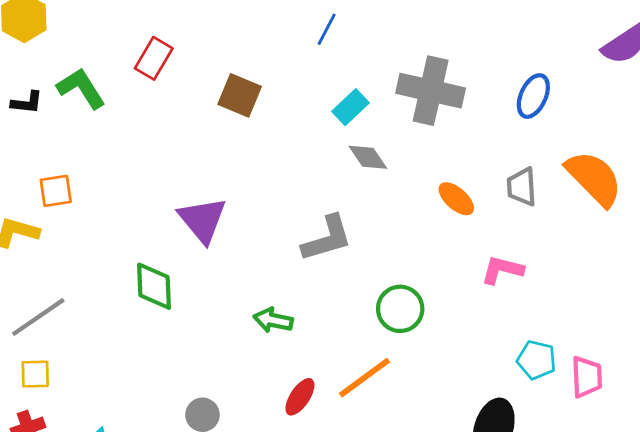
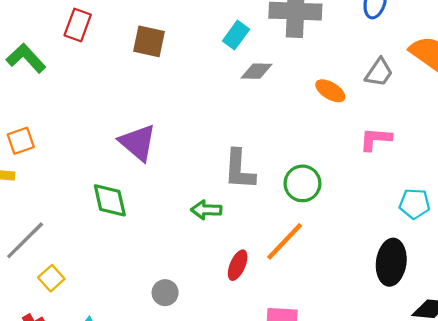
gray diamond: (368, 157) -> (256, 71), turned -44
gray trapezoid: (522, 187) -> (379, 72), turned -132
gray L-shape: (327, 238) -> (239, 170), moved, turned 120
yellow square: (35, 374) -> (51, 278), moved, turned -30

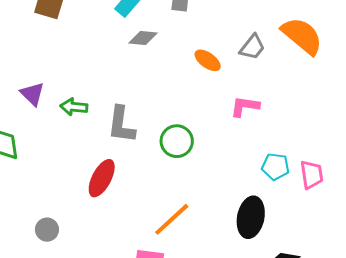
purple triangle: (138, 143) -> (32, 94), size x0.7
green arrow: (206, 210) -> (74, 107), moved
orange line: (285, 241) -> (172, 219), moved
red ellipse: (238, 265) -> (102, 178), moved, size x1.4

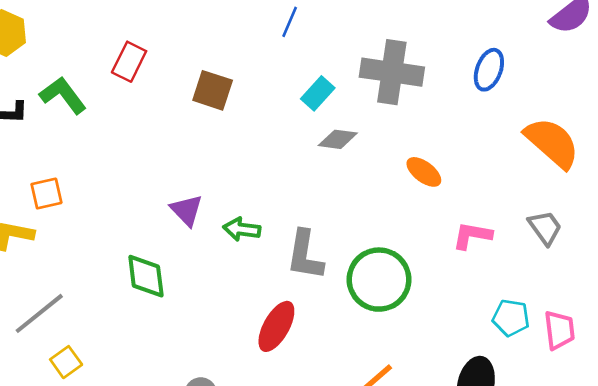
gray trapezoid: (252, 47) -> (545, 228), moved, turned -76
green circle: (177, 141) -> (379, 280), size x1.4

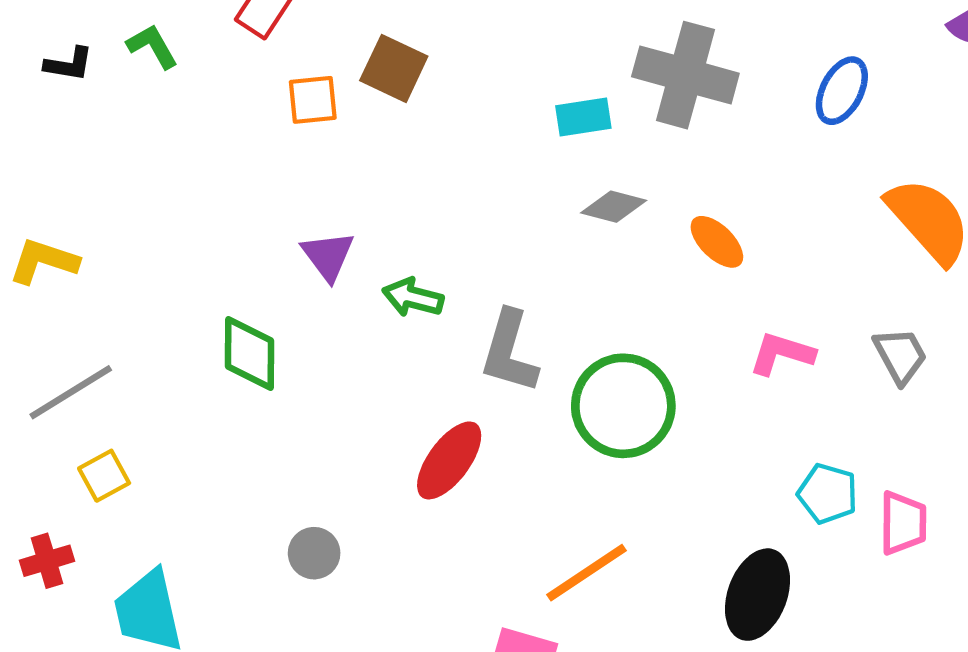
cyan rectangle: (318, 93) -> (583, 117), moved, turned 32
green L-shape: (63, 95) -> (152, 46), size x0.7
gray diamond: (338, 139) -> (614, 207), moved
orange square: (46, 194) -> (313, 100), moved

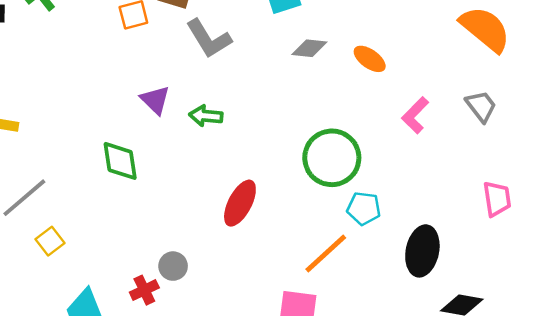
gray L-shape: (509, 352) -> (209, 39), moved, turned -39
pink L-shape: (782, 354) -> (415, 115), turned -54
cyan pentagon: (828, 494) -> (364, 208), moved
red cross: (47, 561) -> (144, 290), moved

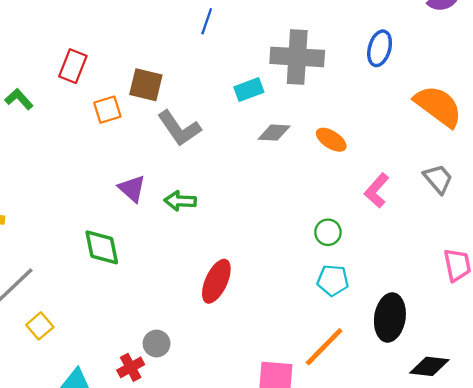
green circle: (332, 158) -> (328, 232), moved, size x0.5
orange line: (326, 253) -> (324, 347), moved

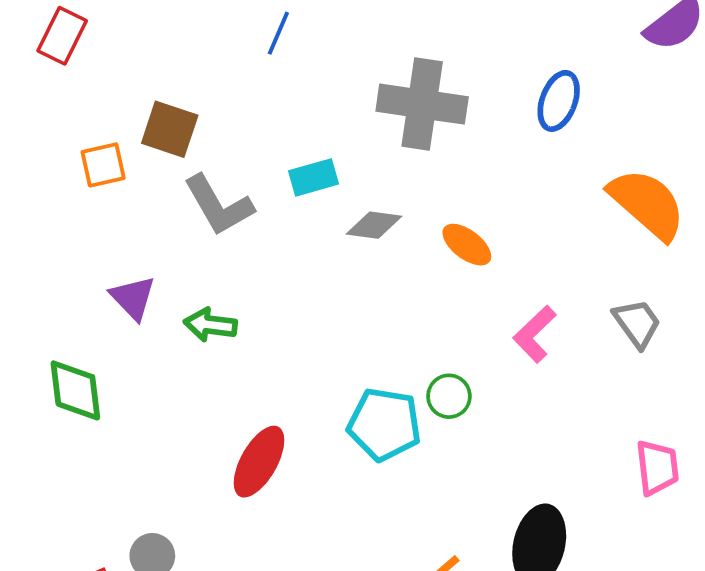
red rectangle: (73, 66) -> (62, 36), moved
cyan rectangle: (249, 90) -> (314, 177), moved
cyan pentagon: (333, 280) -> (384, 424), moved, size x1.4

